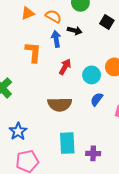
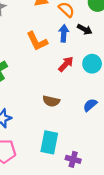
orange L-shape: (33, 52) -> (37, 41), turned 135
cyan circle: (92, 75) -> (92, 64), moved
brown semicircle: (60, 104) -> (51, 101), size x0.7

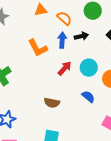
black arrow: (85, 29) -> (81, 36), turned -40
blue semicircle: (90, 105) -> (88, 97), moved, turned 80

